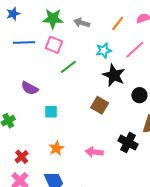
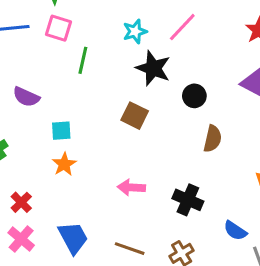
green line: (68, 67) -> (83, 60), turned -36
black cross: (128, 142) -> (188, 200), moved
orange star: (56, 148) -> (64, 164), moved

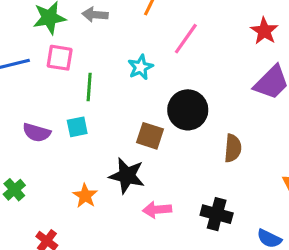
cyan star: (135, 31) -> (140, 67), moved
black star: (153, 68) -> (127, 176), moved
black circle: (194, 96) -> (188, 110), moved, size x1.6
cyan square: (61, 131) -> (77, 127), moved

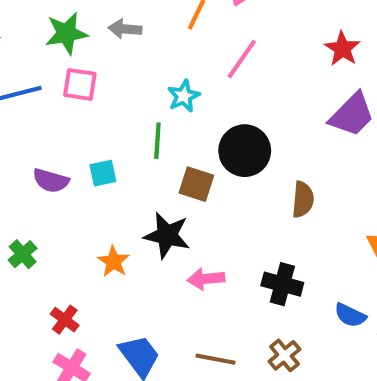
green line: (89, 87) -> (157, 141), moved

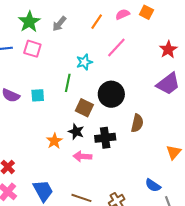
gray arrow: (125, 29) -> (59, 24), turned -63
green star: (66, 33) -> (29, 22), turned -30
black star: (167, 235) -> (76, 132), moved, size x0.7
orange star: (114, 261) -> (54, 141), moved
black cross: (282, 284) -> (105, 138), moved, turned -30

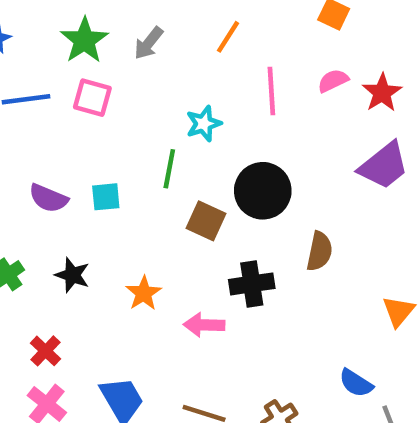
pink semicircle: (123, 14) -> (333, 81), moved
pink line: (116, 48) -> (271, 91), turned -45
black star: (76, 132) -> (72, 275), moved

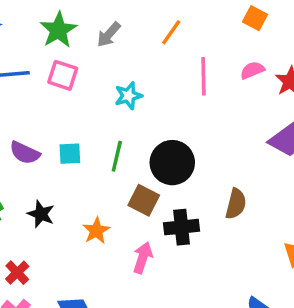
cyan star: (204, 124) -> (128, 96), moved
green line: (169, 169) -> (117, 156), moved
black circle: (263, 191) -> (172, 163), moved
brown square: (206, 221) -> (144, 200), moved
pink arrow: (204, 325) -> (143, 258), turned 104

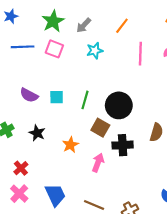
cyan star: (128, 96) -> (95, 51), moved

